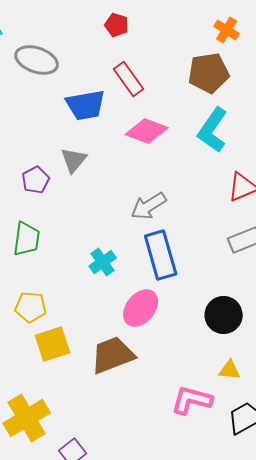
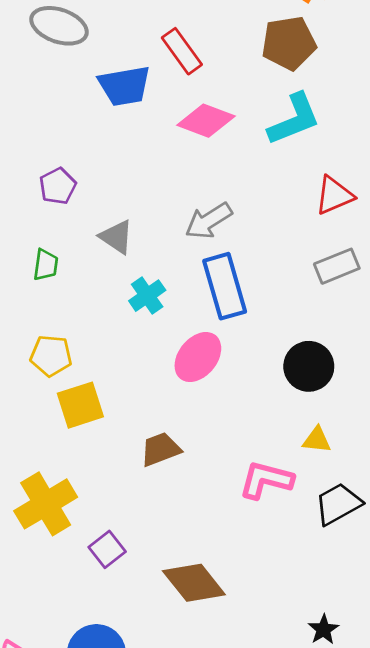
cyan L-shape: (213, 130) -> (294, 119), turned -147
gray triangle: (74, 160) -> (116, 237), moved, turned -36
green trapezoid: (27, 239) -> (46, 265), size x0.7
brown trapezoid: (113, 355) -> (161, 449), moved, size x0.7

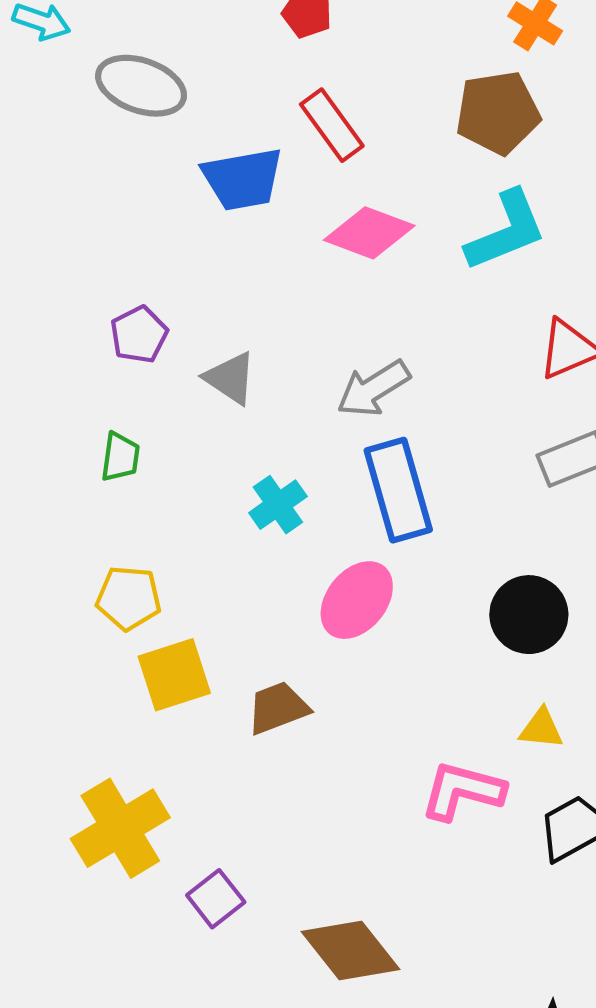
gray triangle: (116, 237) -> (230, 378), moved
brown trapezoid: (161, 449) -> (278, 708), moved

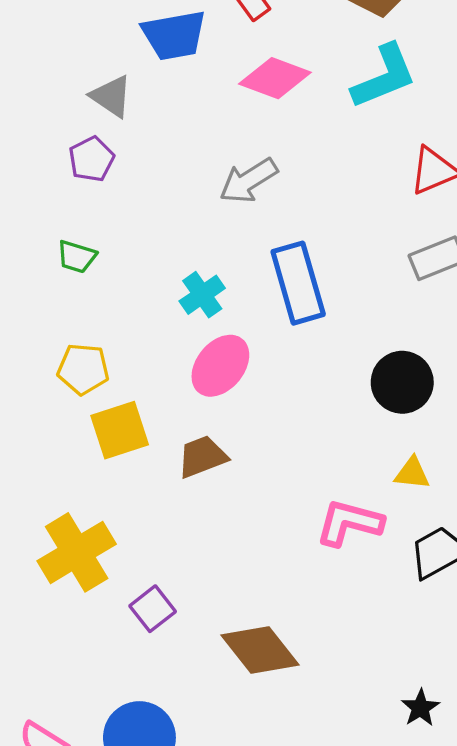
gray triangle: (230, 378) -> (111, 96), moved
gray arrow: (373, 388) -> (248, 181), moved
green trapezoid: (120, 457) -> (77, 257), turned 99
pink ellipse: (357, 600) -> (220, 366), moved

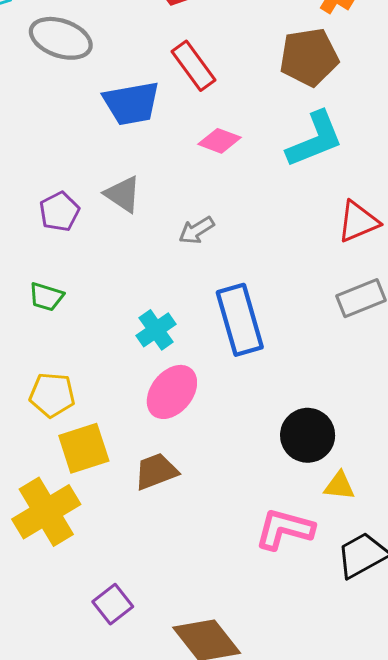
pink diamond: (275, 78) -> (220, 141), size x0.7
gray triangle: (111, 96) -> (123, 194), moved
gray arrow: (248, 181) -> (196, 230), size x0.7
black circle: (402, 382) -> (308, 435), moved
yellow cross: (77, 552) -> (46, 512), moved

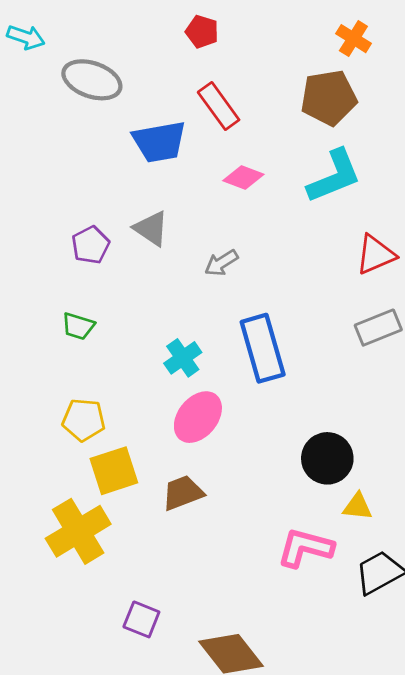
purple square: (113, 604) -> (141, 619), turned -30

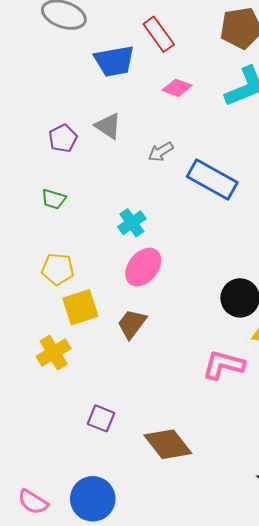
blue rectangle: (263, 348) -> (212, 179), moved, turned -45
brown trapezoid: (183, 493) -> (132, 324), turned -32
yellow cross: (78, 531) -> (54, 353), size x0.7

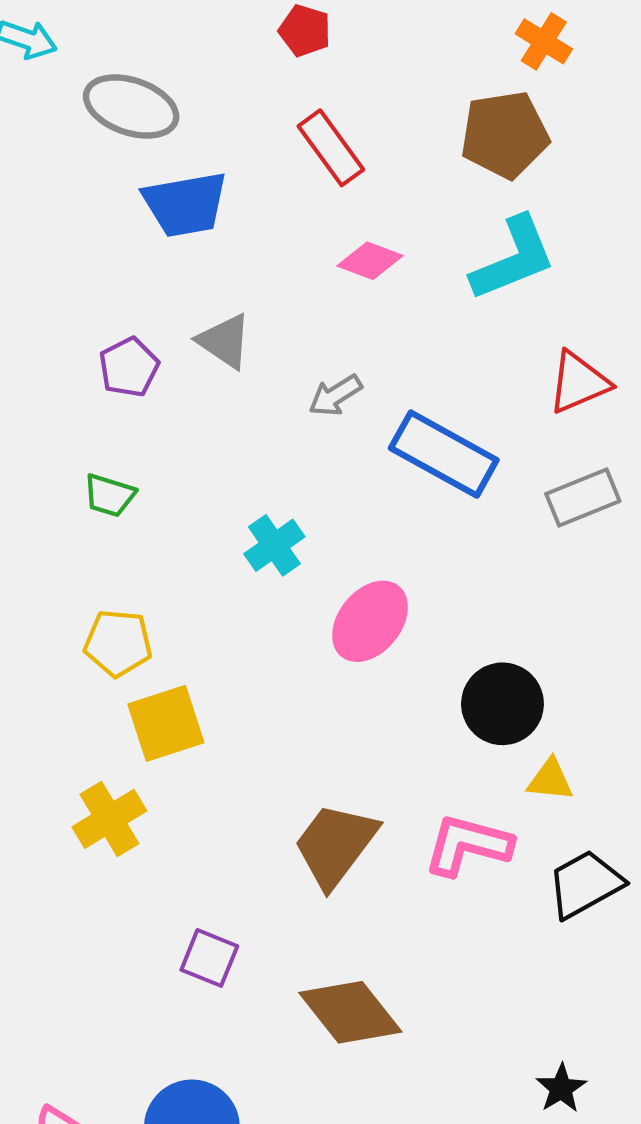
blue trapezoid: (114, 61) -> (185, 204), moved
pink ellipse: (143, 267) -> (370, 621), moved
brown trapezoid: (132, 324) -> (335, 845), moved, size x1.4

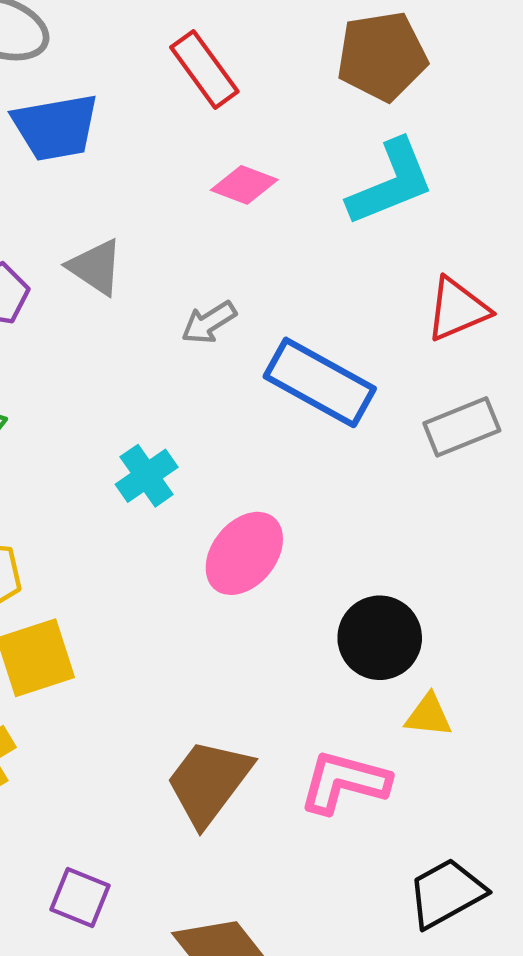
black trapezoid: (585, 884) -> (446, 893), moved

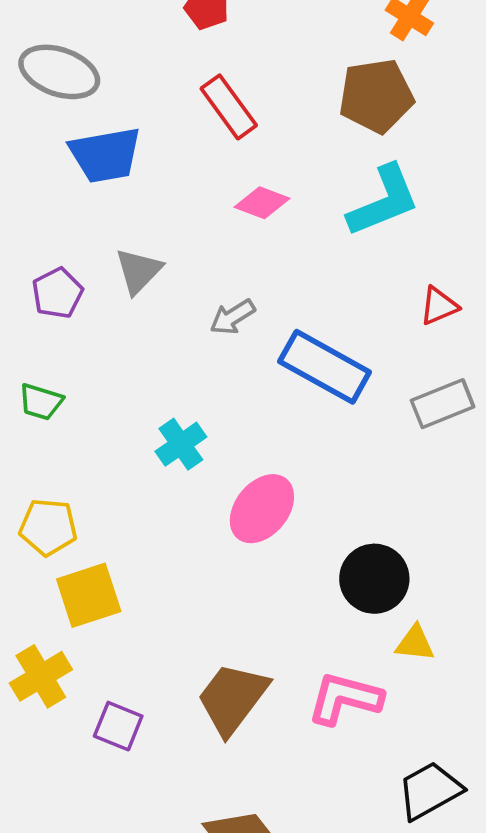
gray triangle: (96, 267) -> (138, 271), turned 40
red triangle: (457, 309) -> (439, 306), size x0.7
purple square: (80, 897) -> (118, 726), moved

